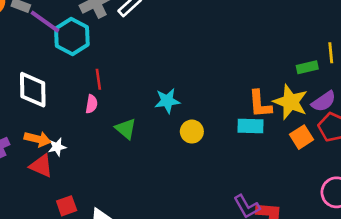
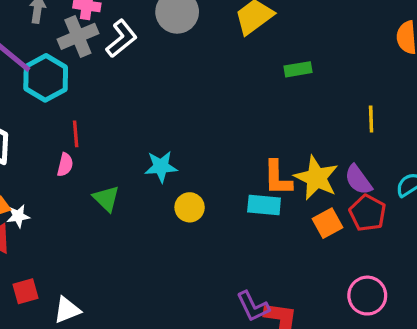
green rectangle: (307, 67) -> (298, 69), moved
purple semicircle: (324, 101) -> (358, 180), turned 85

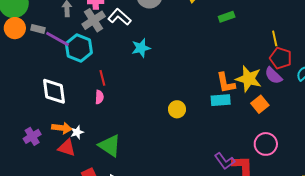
white L-shape: (121, 39) -> (119, 17), turned -90
cyan star: (161, 167) -> (141, 48), moved
green triangle: (106, 199) -> (110, 146), moved, size x1.4
red pentagon: (368, 213) -> (281, 58), moved
pink circle: (367, 296) -> (266, 144), moved

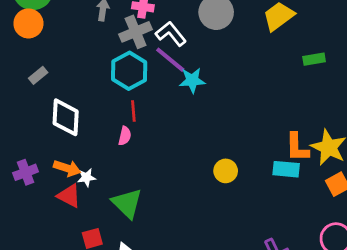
gray rectangle: (38, 29) -> (38, 75), moved, turned -64
purple line: (57, 39) -> (170, 60), moved
cyan hexagon: (79, 48) -> (129, 71), moved

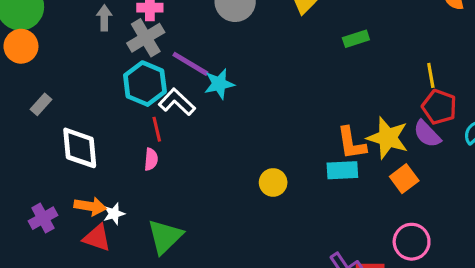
white L-shape: (171, 34) -> (177, 102), moved
green triangle: (127, 203) -> (165, 237), turned 40

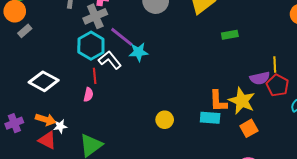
gray rectangle: (41, 104) -> (25, 31), moved
purple semicircle: (427, 134) -> (260, 78), moved, turned -66
white diamond: (80, 148) -> (44, 81), turned -64

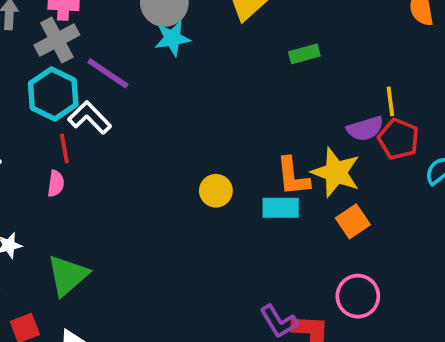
cyan star: (138, 52) -> (172, 38), moved
yellow circle: (165, 120) -> (216, 191), moved

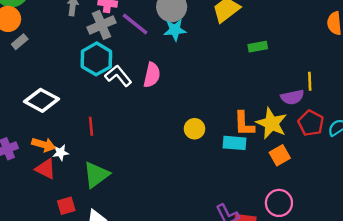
purple line: (108, 73) -> (135, 24), moved
red pentagon: (398, 139) -> (311, 123), moved
red line: (64, 148) -> (91, 126), moved
pink semicircle: (56, 184) -> (152, 75), moved, size x1.5

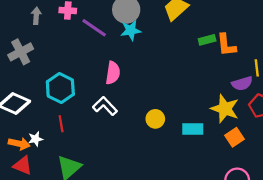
gray cross: (102, 25) -> (21, 52), moved
cyan hexagon: (96, 59) -> (60, 88), moved
white L-shape: (118, 76) -> (105, 106), moved
orange L-shape: (244, 124) -> (226, 45), moved
white star: (61, 153) -> (36, 139), moved

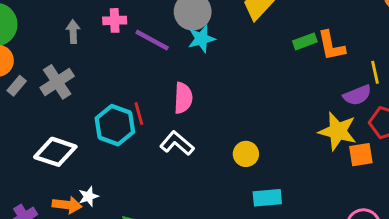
red line: (61, 124) -> (139, 114), moved
cyan rectangle: (193, 129) -> (267, 198), moved
orange square: (235, 137) -> (361, 155), moved, turned 30

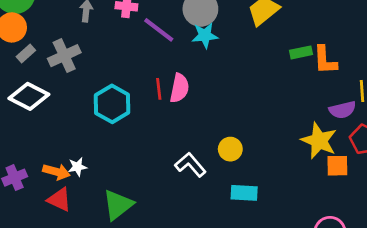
red line: (139, 114) -> (159, 89), moved
white L-shape: (177, 143) -> (190, 165), moved
white diamond: (55, 152) -> (29, 96), moved

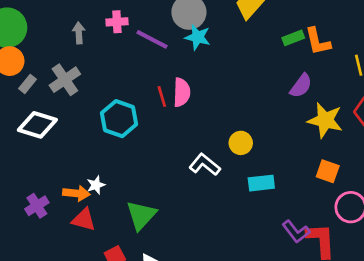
cyan star: (205, 35) -> (198, 37), turned 30
purple semicircle: (342, 110) -> (301, 86), moved, turned -30
orange square: (337, 166) -> (328, 171), moved, turned 30

